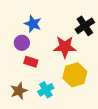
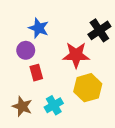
red rectangle: (31, 62) -> (36, 73), turned 56
brown star: (19, 91) -> (22, 106), turned -30

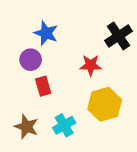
red star: (76, 55) -> (91, 65), size x0.7

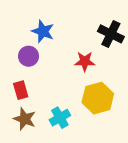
black cross: (119, 36) -> (111, 34), turned -30
red rectangle: (43, 86) -> (21, 90), moved

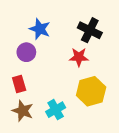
black cross: (111, 34) -> (90, 30), moved

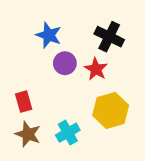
purple circle: (26, 52) -> (65, 63), moved
red star: (79, 57) -> (96, 69), turned 30

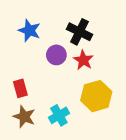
blue star: (49, 35) -> (29, 31), moved
black cross: (109, 37) -> (80, 32), moved

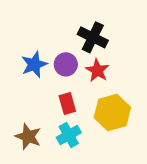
blue star: (29, 31) -> (34, 64), moved, turned 30
red rectangle: (20, 88) -> (67, 103), moved

